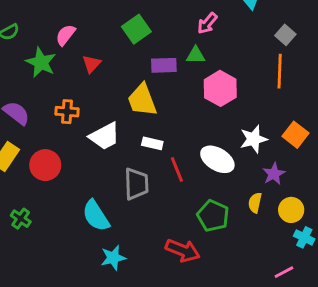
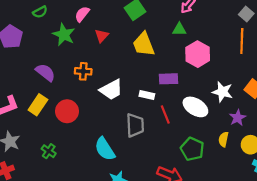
purple rectangle: (164, 65) -> (168, 79), moved
yellow trapezoid: (142, 100) -> (144, 44), moved
white star: (254, 139) -> (222, 92), turned 30

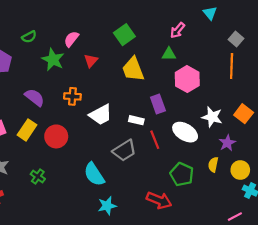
purple rectangle: (168, 79) -> (158, 104), turned 72
gray trapezoid: (135, 125) -> (124, 151), turned 60

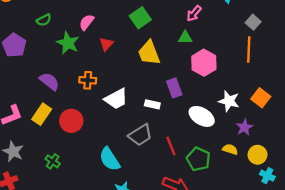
red line: (155, 140) -> (171, 146), moved
yellow semicircle: (213, 165) -> (230, 149), turned 96

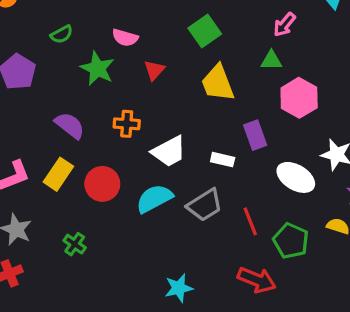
pink semicircle: (87, 22) -> (125, 38), turned -112
cyan semicircle: (110, 159) -> (154, 199), moved, turned 95

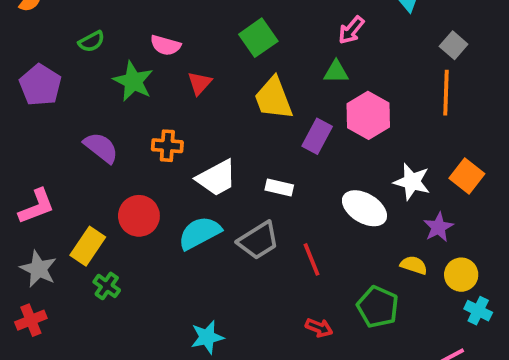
purple rectangle: (255, 135) -> (317, 136), moved, turned 48
yellow rectangle: (58, 174) -> (88, 246), moved
green pentagon: (291, 241) -> (378, 307), moved
red arrow: (257, 280) -> (319, 328), size x0.6
cyan star: (179, 288) -> (207, 337), moved

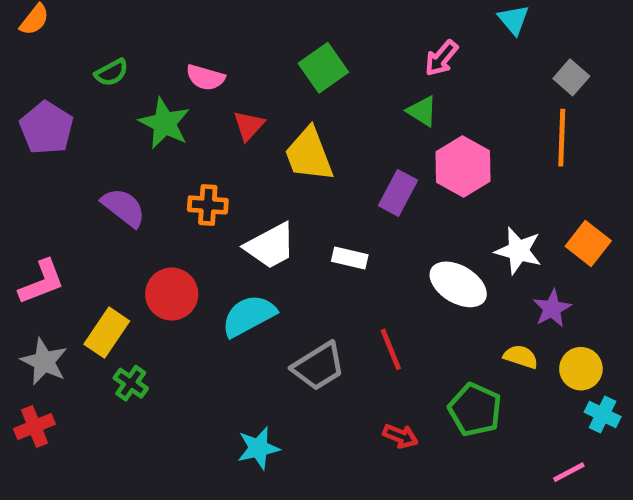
green triangle: (336, 72) -> (422, 111), turned 32
yellow trapezoid: (273, 98) -> (309, 154), moved
gray trapezoid: (258, 240) -> (319, 366), moved

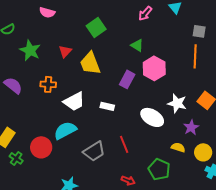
pink arrow: (441, 58) -> (145, 13), moved
pink semicircle: (205, 77) -> (47, 12), moved
gray square: (571, 77) -> (199, 31), turned -32
red circle: (172, 294) -> (41, 147), moved

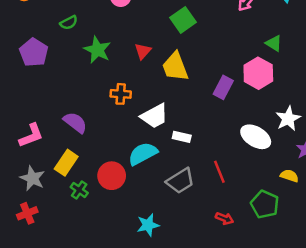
green triangle: (137, 45) -> (274, 43), moved
purple semicircle: (13, 85) -> (75, 122), moved
white star: (177, 103) -> (288, 119), turned 30
white rectangle: (107, 106) -> (182, 137), moved

